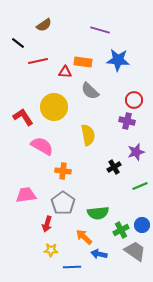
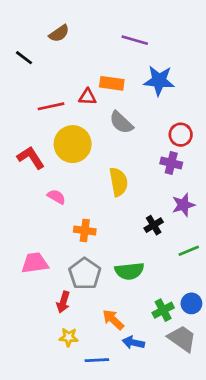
red line: (38, 61) -> (51, 106), moved
pink semicircle: (42, 146) -> (56, 197), size x0.6
green semicircle: (98, 213) -> (129, 271), moved

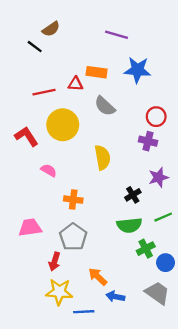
black line: (24, 58) -> (35, 47), moved
green semicircle: (129, 271) -> (129, 225), moved
green cross: (163, 310) -> (146, 249), moved
yellow star: (69, 337) -> (59, 292), size x1.6

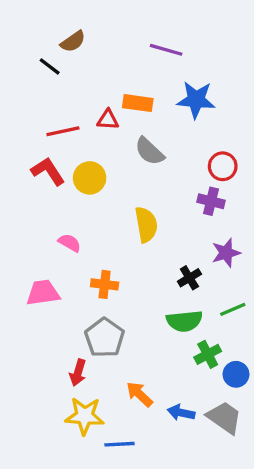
yellow circle: (63, 125) -> (90, 178), size x0.7
red L-shape: (27, 136) -> (48, 171), moved
pink trapezoid: (30, 228) -> (43, 293), moved
blue arrow: (115, 297) -> (181, 413), moved

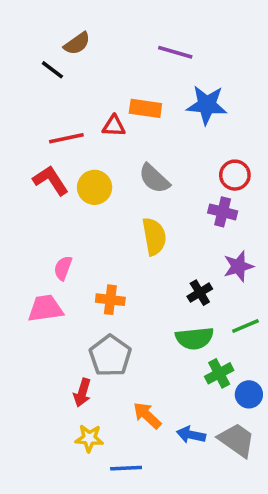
gray semicircle: (149, 151) -> (154, 179), moved
pink semicircle: (70, 243) -> (63, 268), moved, turned -100
yellow star: (85, 416) -> (89, 438), size x0.7

